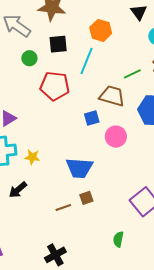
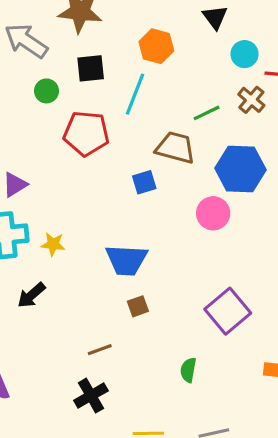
pink circle: (116, 137) -> (213, 213), moved
brown line: (63, 207) -> (100, 350), moved

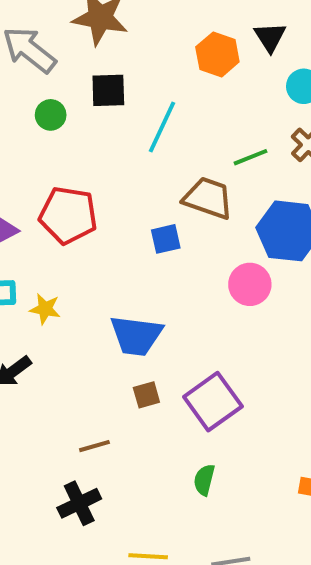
orange hexagon: (156, 46) -> (217, 54), moved
red pentagon: (86, 133) -> (68, 215), moved
purple square: (228, 311) -> (213, 402), moved

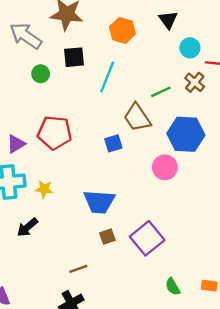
orange hexagon: (217, 54) -> (122, 30), moved
brown trapezoid: (208, 198) -> (137, 118), turned -140
green semicircle: (204, 480) -> (173, 287), moved, turned -42

